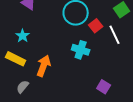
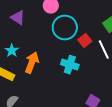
orange arrow: (44, 66) -> (32, 63), moved

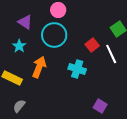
cyan circle: (65, 28) -> (54, 35), moved
cyan star: (12, 51) -> (19, 46), moved

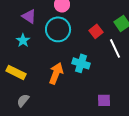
red square: (92, 45) -> (96, 31), moved
orange arrow: (39, 67) -> (56, 73), moved
purple square: (100, 106) -> (104, 100), turned -32

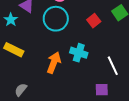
cyan star: (23, 40) -> (11, 20), moved
white line: (115, 48) -> (113, 66), moved
yellow rectangle: (16, 72) -> (14, 50), moved

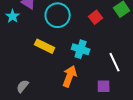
yellow rectangle: (14, 50) -> (45, 46), moved
orange arrow: (54, 63) -> (70, 76), moved

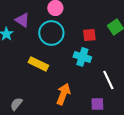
red square: (96, 17) -> (89, 35), turned 32
cyan cross: (81, 49) -> (82, 57), moved

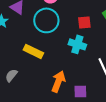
gray semicircle: (16, 104) -> (11, 75), moved
purple square: (97, 104) -> (80, 91), moved

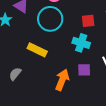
purple square: (80, 91) -> (84, 70), moved

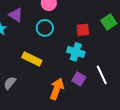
cyan circle: (50, 19) -> (45, 28), size x0.7
purple square: (84, 70) -> (79, 79), turned 32

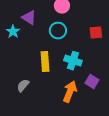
cyan cross: (76, 52) -> (73, 61), moved
yellow rectangle: (32, 59) -> (45, 62), turned 60

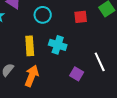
purple square: (92, 82) -> (77, 74), moved
orange arrow: (70, 92) -> (32, 76), moved

